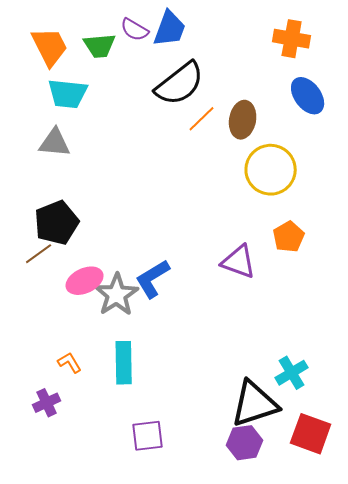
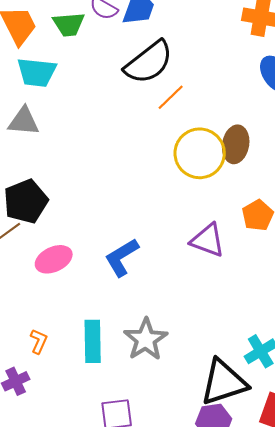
brown ellipse: (243, 120) -> (236, 144), moved
yellow circle: (271, 170) -> (200, 153), moved
gray star: (117, 295) -> (146, 339), moved
orange L-shape: (70, 363) -> (39, 341), turned 55

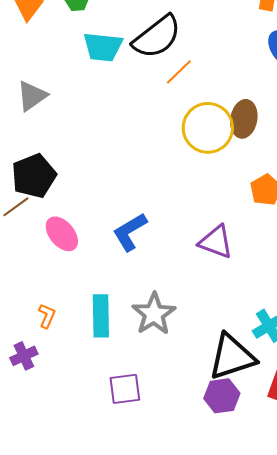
cyan trapezoid: (37, 72) -> (103, 47), moved
gray triangle: (24, 121) -> (32, 96), turned -40
purple triangle: (208, 240) -> (216, 242), moved
pink ellipse: (54, 259) -> (62, 234), turned 75

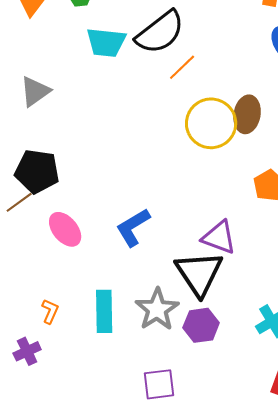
black pentagon: (34, 176) -> (37, 171), turned 30
black triangle: (232, 357) -> (199, 273), moved, turned -46
purple square: (125, 389) -> (159, 384), moved
purple hexagon: (222, 396) -> (201, 325), moved

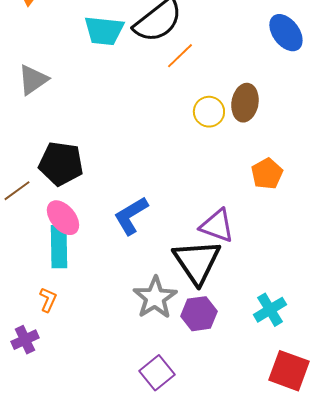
yellow circle: (211, 123) -> (209, 112), size x0.6
black pentagon: (37, 171) -> (61, 164), moved
cyan rectangle: (104, 311) -> (59, 247), moved
purple square: (159, 384) -> (157, 373), turned -32

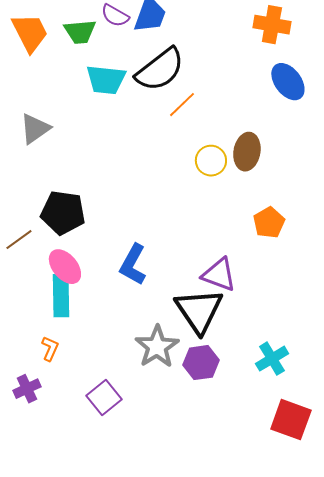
blue L-shape: (131, 216) -> (133, 265), turned -30
purple square: (157, 373) -> (104, 398), moved

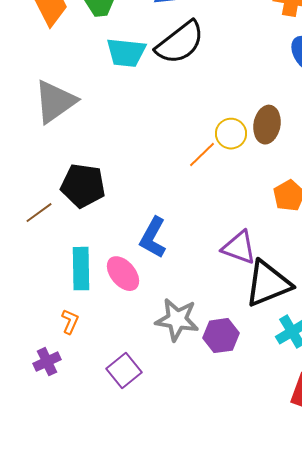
orange line: (182, 105) -> (202, 155), moved
gray triangle: (35, 129) -> (55, 102), size x1.4
pink ellipse: (65, 267) -> (123, 274), moved
black triangle: (199, 311) -> (268, 284), moved, turned 42
gray star: (157, 347) -> (177, 320), turned -30

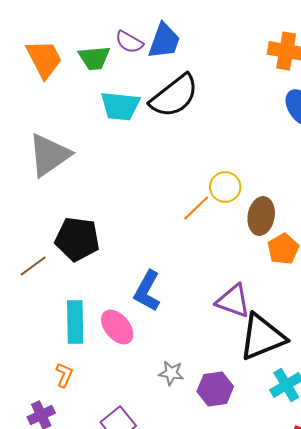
brown ellipse: (267, 125) -> (261, 216), moved
gray star: (177, 320) -> (171, 373), size x0.6

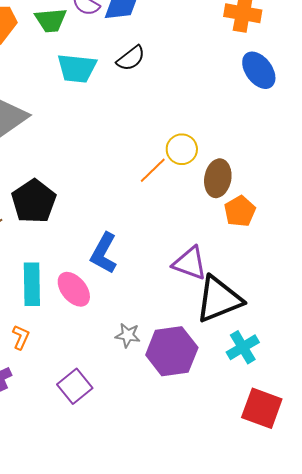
black semicircle: (174, 96) -> (131, 58), size x0.6
black pentagon: (77, 239) -> (34, 201), turned 30
purple hexagon: (215, 389) -> (172, 351), size x1.4

